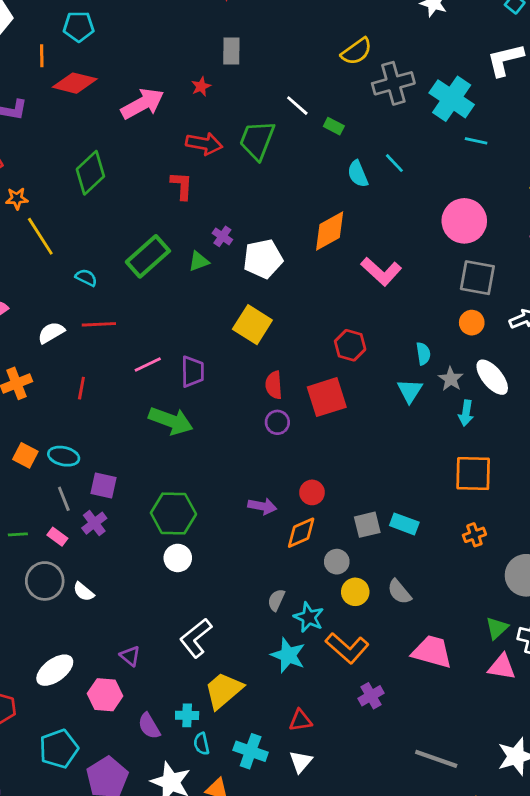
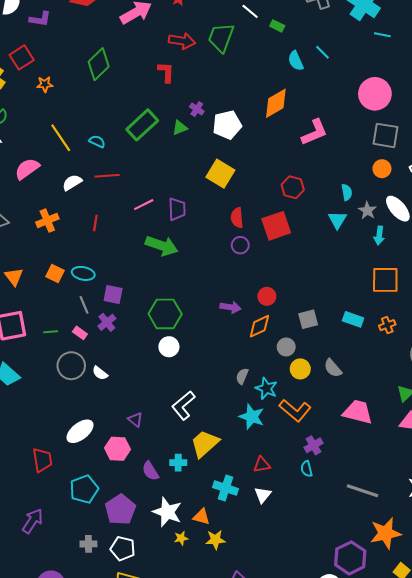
yellow line: (40, 236) -> (61, 138), moved
pink L-shape: (381, 271) -> (314, 132), turned -64
cyan rectangle: (404, 524) -> (353, 319), moved
cyan semicircle: (201, 744) -> (307, 469), moved

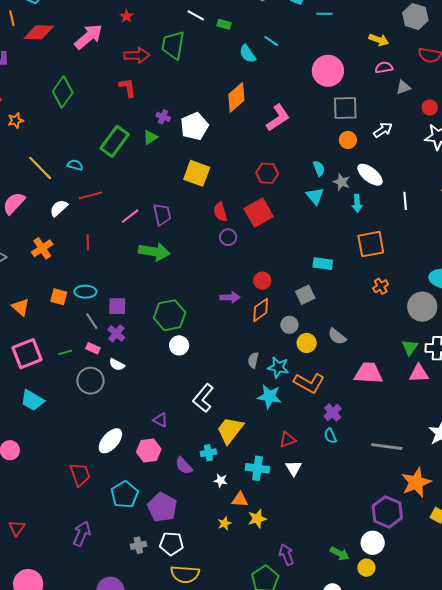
cyan rectangle: (353, 319) -> (323, 264), moved
white semicircle: (100, 373) -> (117, 365), moved
white star: (167, 512) -> (221, 481), moved, size x0.5

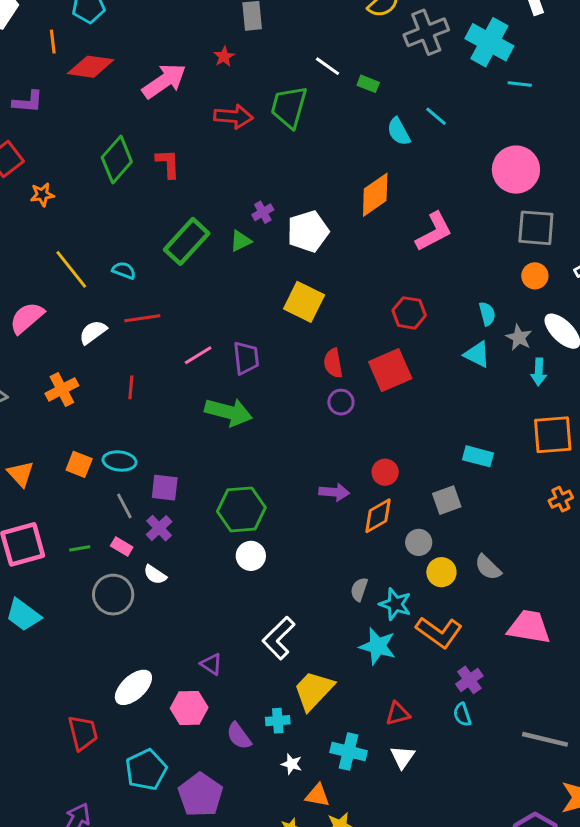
red L-shape: (128, 88) -> (168, 164), moved
purple cross: (163, 117) -> (263, 212), turned 32
cyan triangle: (315, 196) -> (477, 354), turned -30

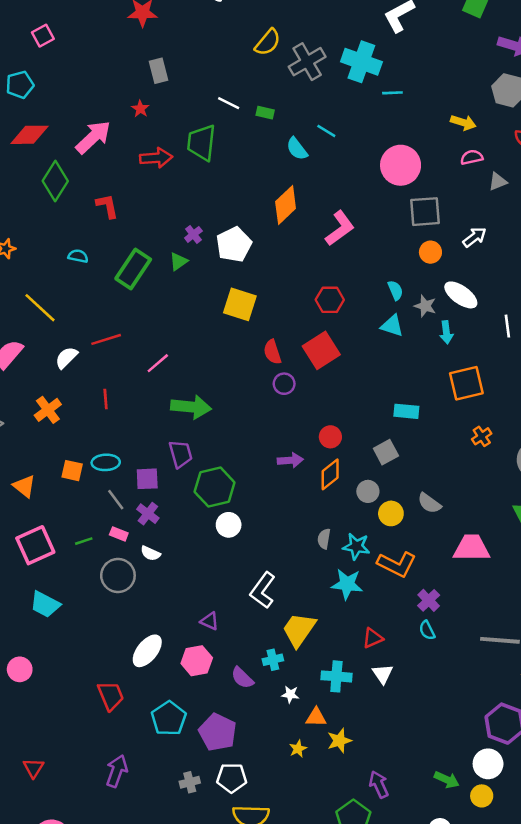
green diamond: (117, 160) -> (55, 181), moved
cyan semicircle: (124, 270) -> (78, 256), moved
purple trapezoid: (246, 358) -> (181, 454), moved

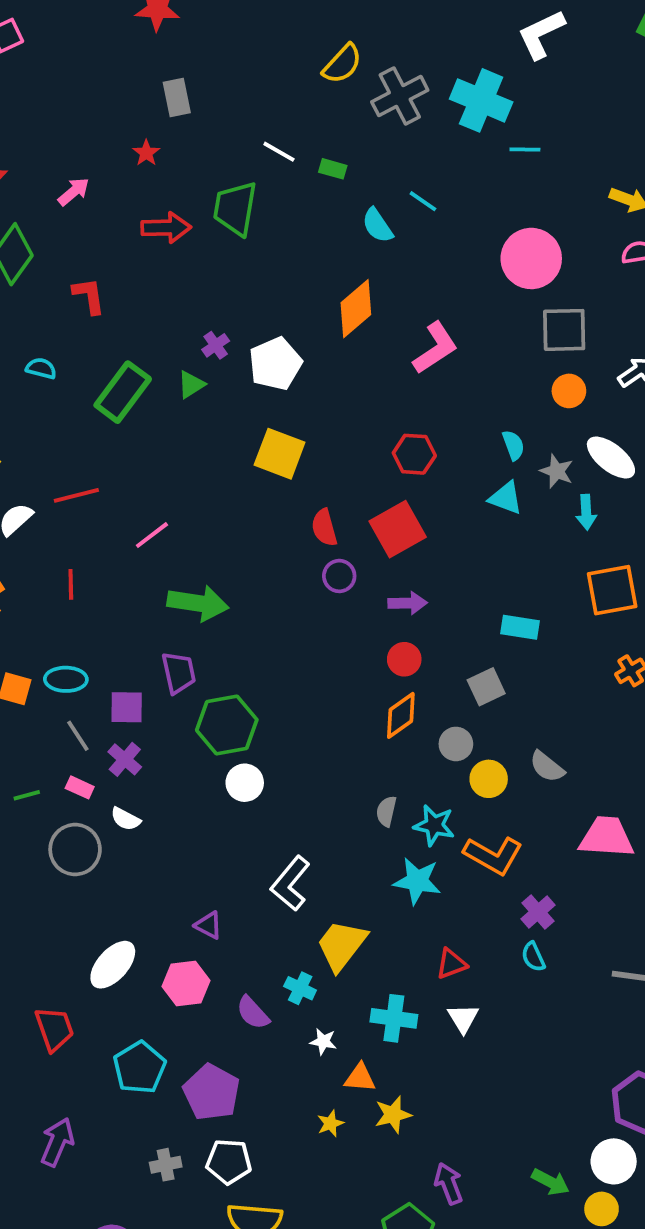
pink arrow: (93, 137) -> (74, 192), size x0.6
purple arrow: (290, 460) -> (408, 603), moved
cyan cross: (273, 660) -> (300, 988), turned 36

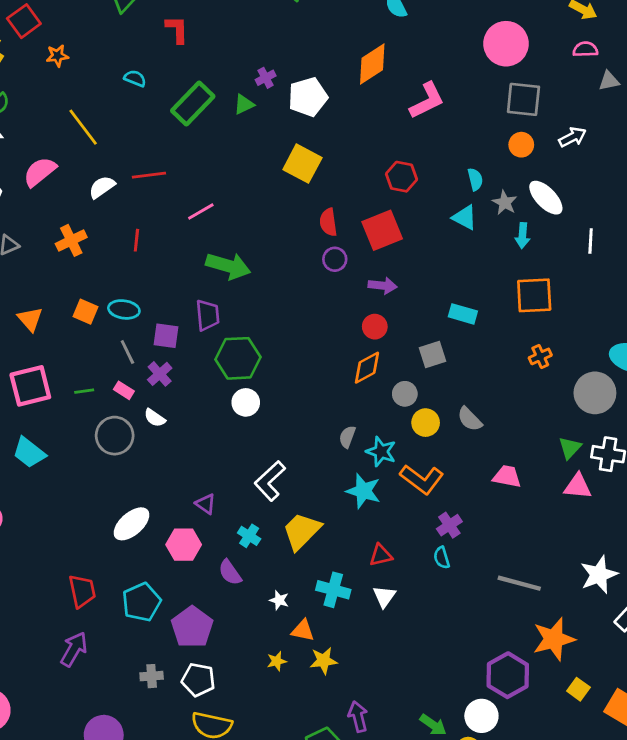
pink trapezoid: (607, 837) -> (507, 476), size x0.7
cyan cross: (300, 988) -> (249, 536), moved
red trapezoid: (54, 1029) -> (82, 591), moved

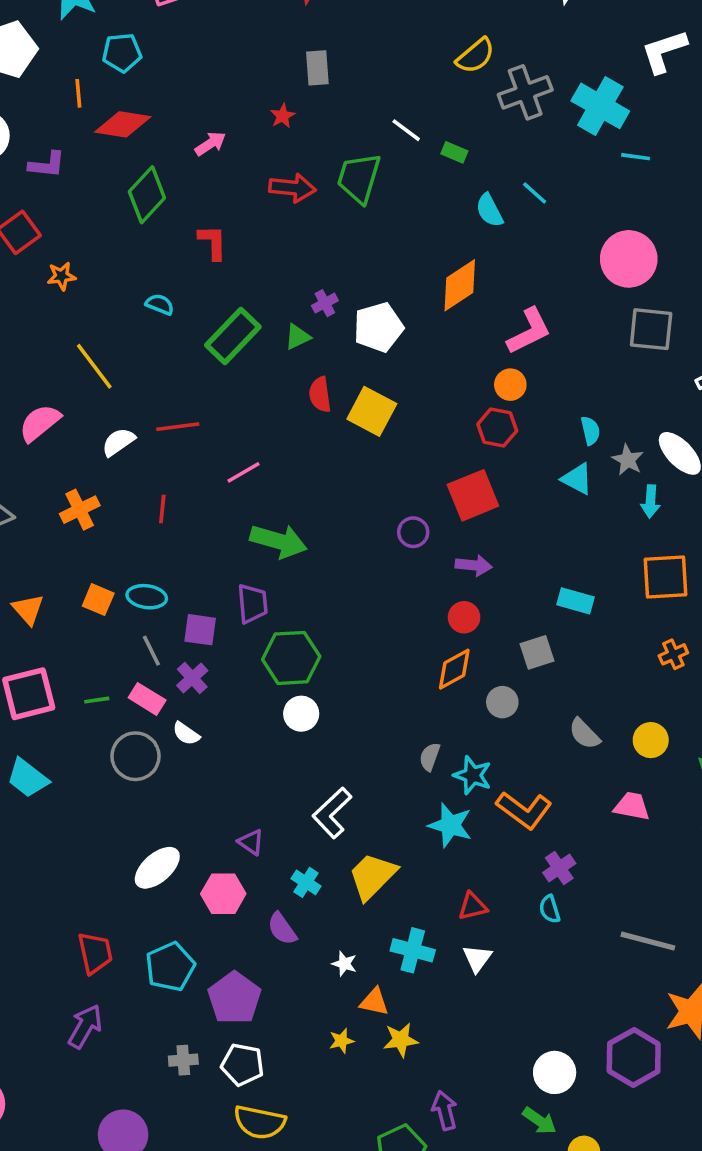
orange circle: (521, 145) -> (510, 385), moved
red semicircle: (328, 222) -> (320, 395), moved
pink rectangle: (124, 390) -> (147, 699), size x1.4
yellow circle: (426, 423) -> (651, 740), moved
white circle: (481, 716) -> (555, 1072), moved

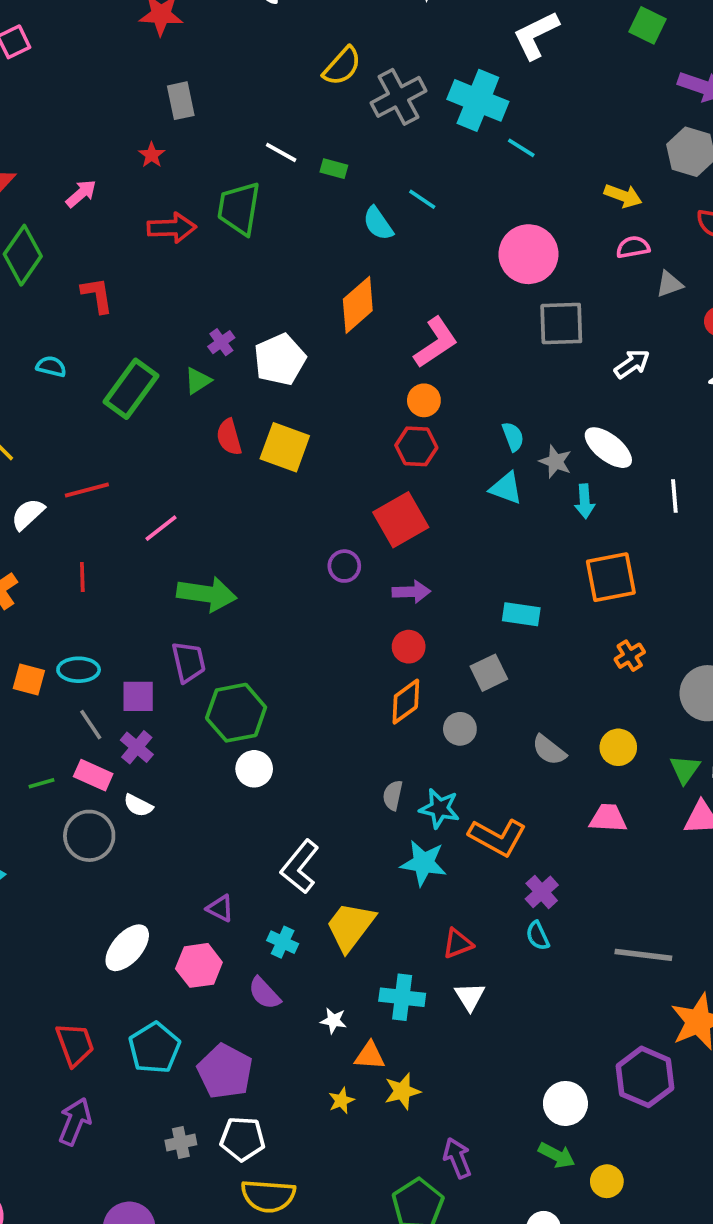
cyan line: (636, 157) -> (521, 148), turned 32

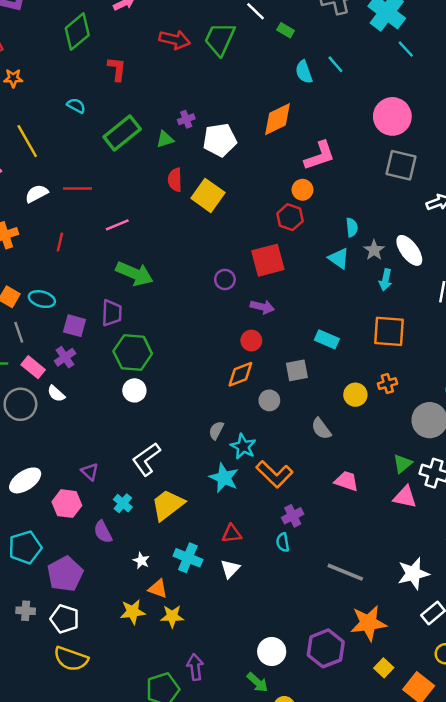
gray line: (91, 725) -> (19, 332), moved
yellow circle: (618, 747) -> (355, 395), moved
yellow star: (341, 1101) -> (133, 612), size x1.5

